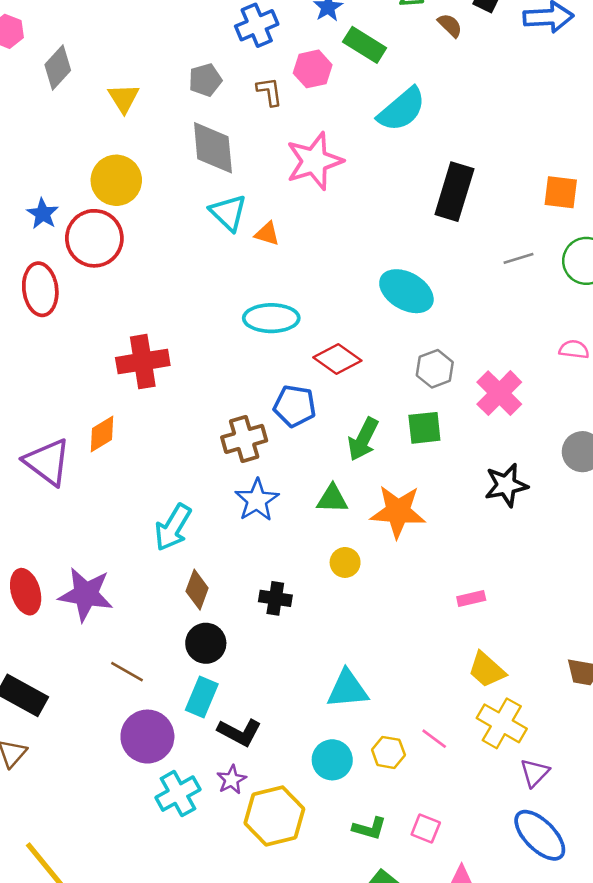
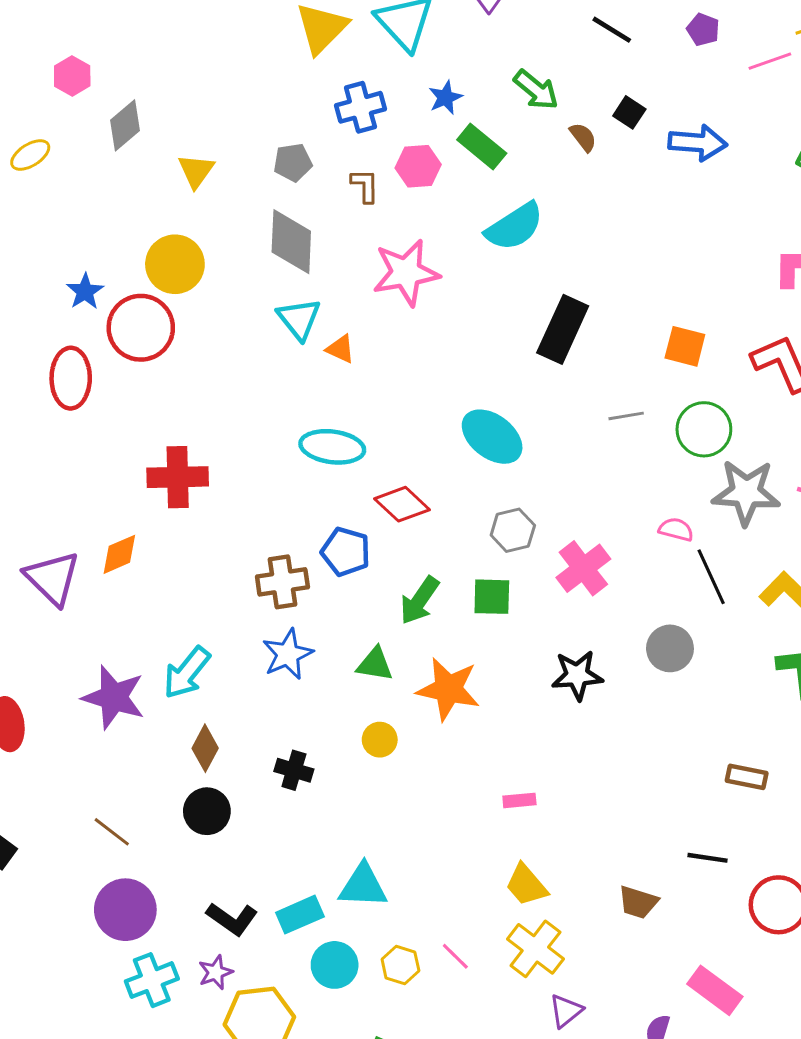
purple star: (86, 594) -> (114, 697), moved
cyan rectangle: (202, 697) -> (300, 915), moved, turned 36

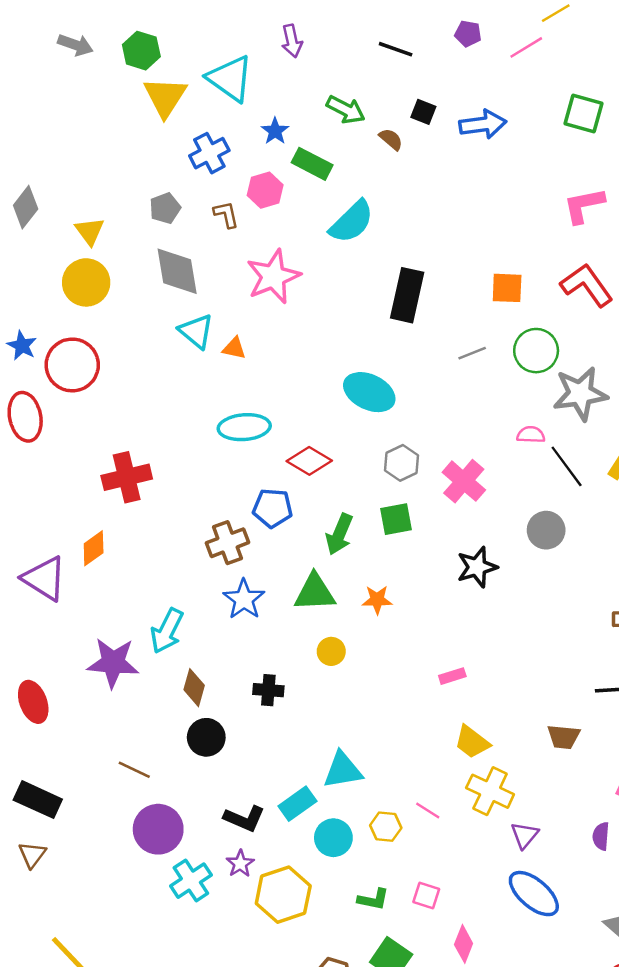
yellow circle: (175, 264) -> (86, 282), moved
green triangle: (375, 664) -> (315, 592), size x1.4
orange star: (448, 689) -> (377, 600), size x0.6

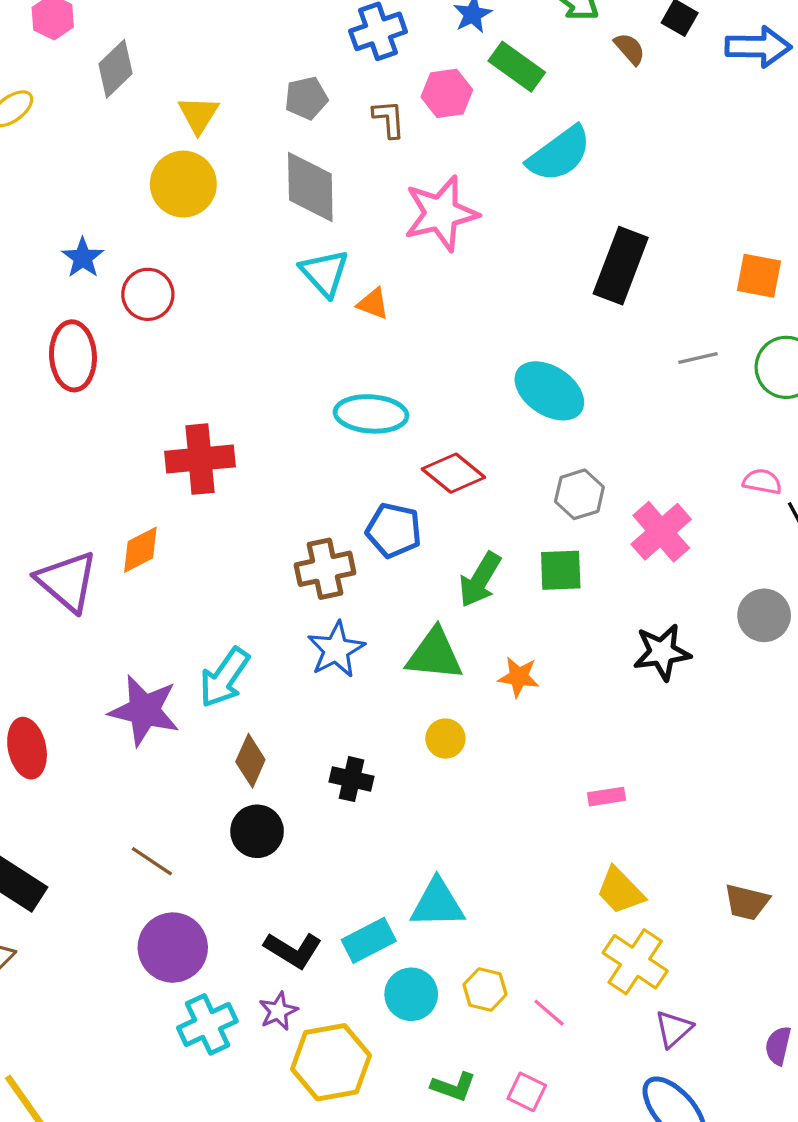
red circle: (72, 365) -> (148, 294), size x0.7
pink line: (428, 810) -> (549, 1013), moved

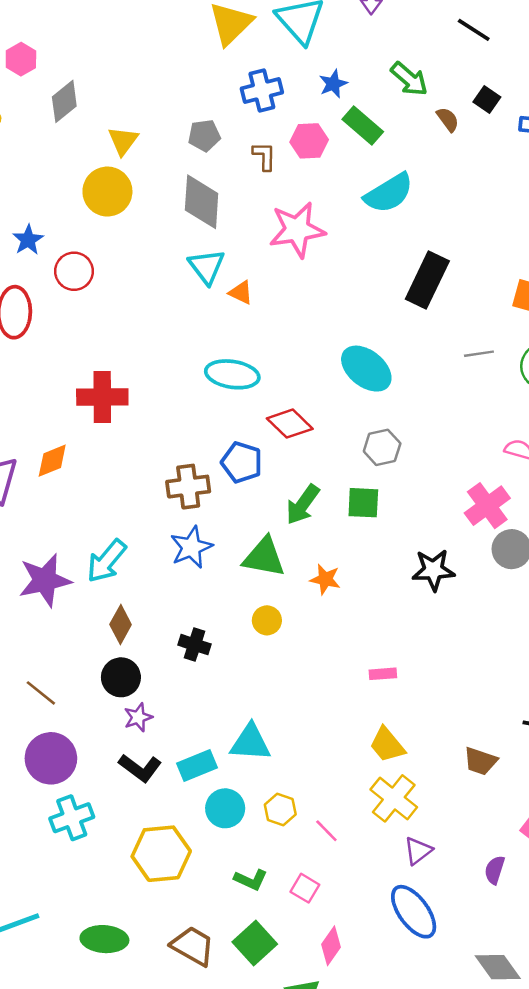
pink cross: (661, 532) -> (487, 506), moved
purple star: (144, 710) -> (45, 580), turned -30
purple star: (278, 1011) -> (138, 717), moved

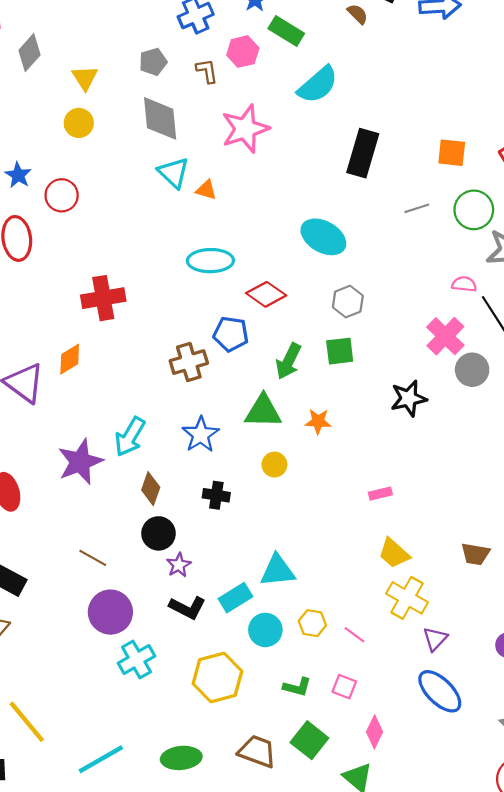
yellow circle: (107, 192) -> (79, 123), size x0.7
blue star: (191, 547) -> (201, 435), moved

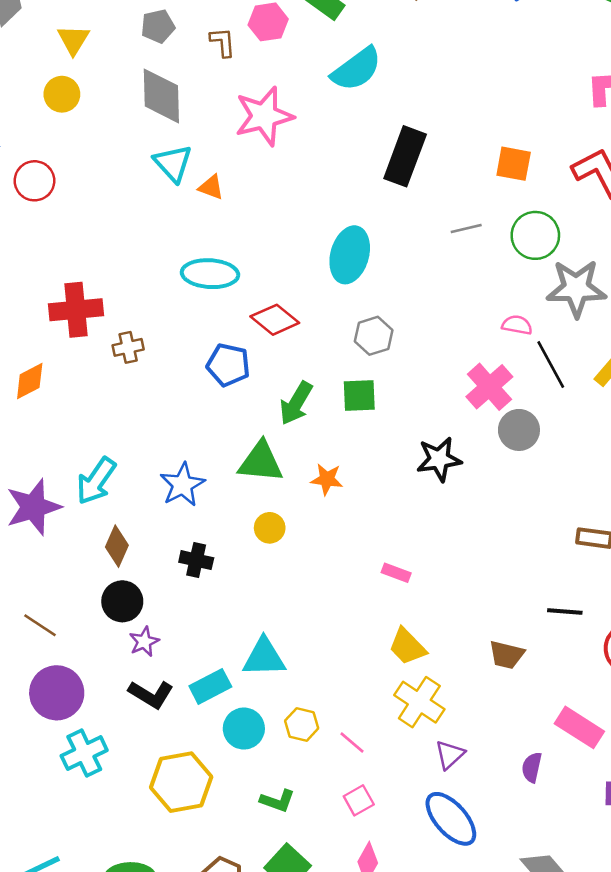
cyan ellipse: (323, 237) -> (350, 255), turned 72
brown cross: (189, 362) -> (128, 347), moved, size x0.7
pink rectangle: (380, 494) -> (396, 573), turned 30
pink square: (344, 687) -> (359, 800), moved, turned 35

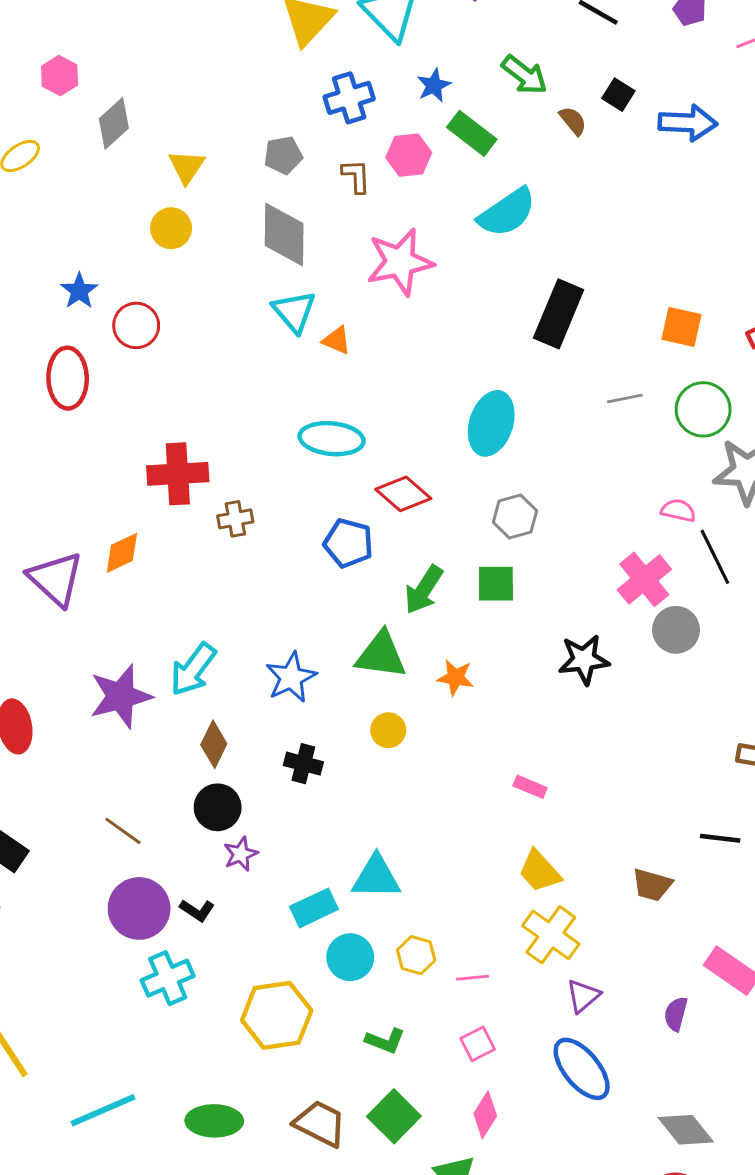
black L-shape: (151, 694) -> (197, 910), moved, size x0.7
pink line: (352, 742) -> (473, 978), turned -48

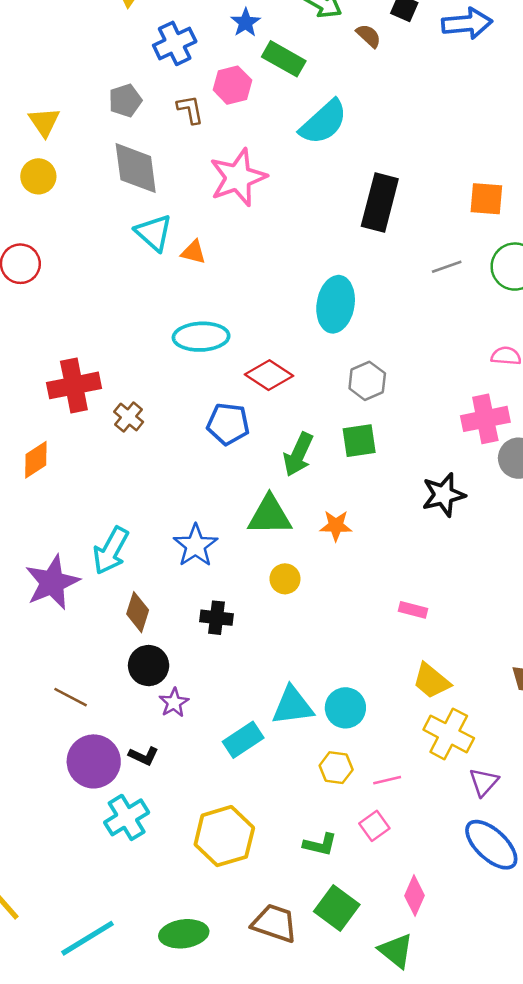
brown cross: (235, 519) -> (129, 417), turned -32
pink cross: (644, 579) -> (485, 419), turned 36
cyan circle: (350, 957) -> (345, 708), moved
pink square: (478, 1044) -> (374, 826), moved

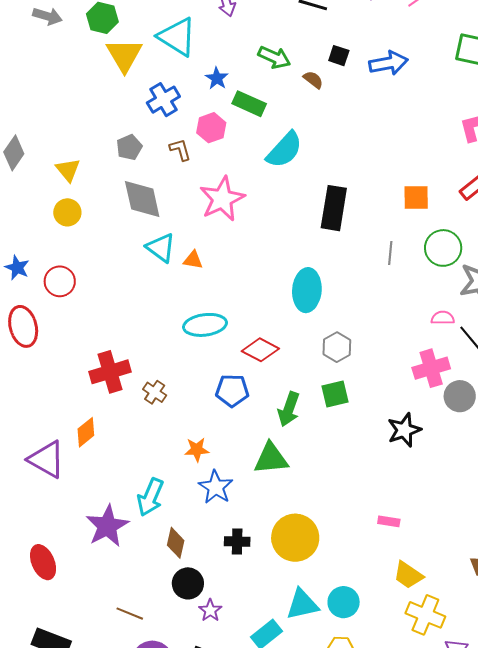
gray line: (447, 267) -> (390, 253), turned -60
orange star: (336, 526) -> (197, 450), moved
yellow circle: (285, 579) -> (295, 538), moved, size x2.0

